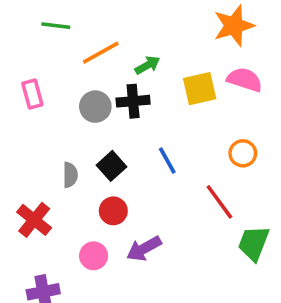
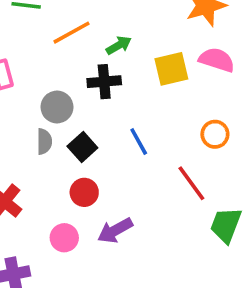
gray circle: (95, 107) -> (57, 107), moved
gray semicircle: (70, 175) -> (44, 142), moved

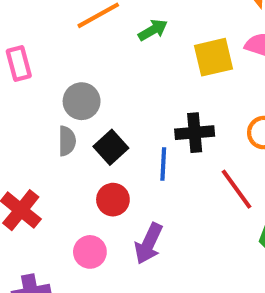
black cross: (104, 82) -> (195, 133), moved
blue line: (139, 142) -> (163, 164), moved, turned 32
purple arrow: (115, 230) -> (149, 244), turned -36

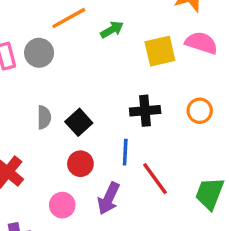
gray circle: (82, 101) -> (39, 53), moved
blue line: (163, 164) -> (125, 152), moved
red line: (237, 189) -> (155, 179), moved

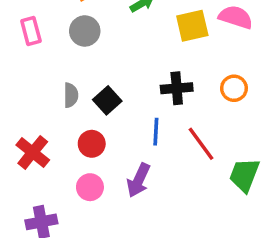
gray circle: (39, 53) -> (85, 31), moved
red circle: (80, 164) -> (92, 144), moved
red line: (155, 179) -> (201, 144), moved

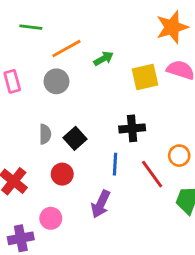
orange circle: (234, 88) -> (179, 156), moved
pink circle: (90, 187) -> (51, 218), moved

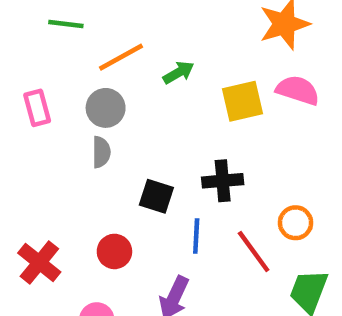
gray semicircle: (45, 134) -> (101, 152), moved
black square: (75, 138) -> (156, 196), moved, turned -30

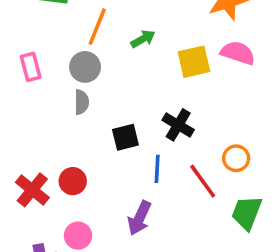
orange line: (121, 57) -> (97, 27), turned -39
black cross: (223, 181) -> (178, 125), turned 36
black square: (156, 196) -> (125, 137), turned -32
red circle: (114, 251) -> (73, 181), moved

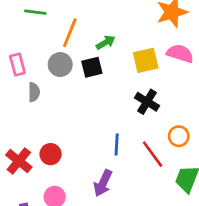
gray semicircle: (82, 102) -> (34, 92), moved
black cross: (178, 125) -> (147, 102), moved
black square: (125, 137) -> (92, 67), moved

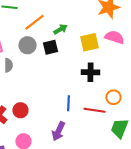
orange line: (70, 33) -> (34, 22), turned 30
black cross: (147, 102) -> (90, 72), turned -30
red line: (153, 154) -> (94, 110), turned -45

